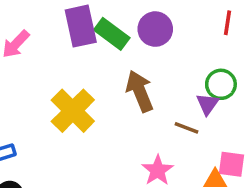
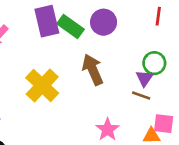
brown line: (187, 128) -> (141, 95), moved

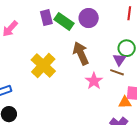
purple rectangle: (47, 21) -> (46, 18), size x0.7
pink star: (108, 129) -> (94, 81), moved

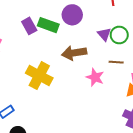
brown arrow: (81, 53) -> (74, 53), turned -60
purple triangle: (119, 60) -> (104, 34), moved

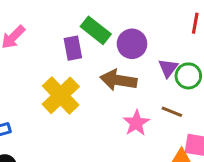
purple circle: (72, 15) -> (132, 44), moved
purple rectangle: (29, 26) -> (73, 48), moved

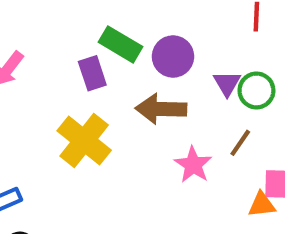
brown line: (172, 112) -> (240, 143), turned -70

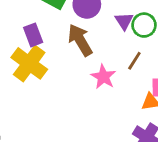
purple rectangle: (92, 73) -> (33, 35), moved
brown arrow: (161, 109) -> (80, 40), turned 60

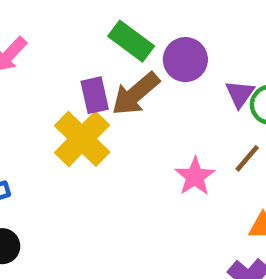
brown arrow: (80, 40) -> (136, 94), moved, turned -108

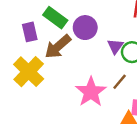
purple rectangle: (95, 95) -> (30, 32), moved
pink star: (195, 176) -> (91, 92), size x1.4

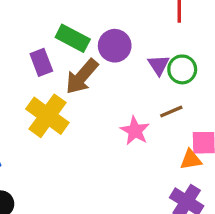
brown line: (120, 82) -> (171, 112), turned 35
pink star: (91, 92) -> (135, 131), size x0.7

